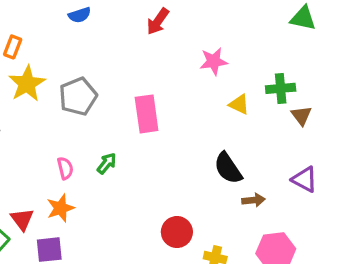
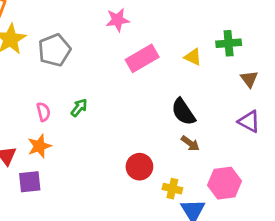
pink star: (214, 61) -> (118, 20), moved
pink rectangle: (147, 114) -> (142, 58), moved, turned 68
brown triangle: (301, 116) -> (249, 79), moved
brown arrow: (253, 200) -> (190, 143), moved, turned 42

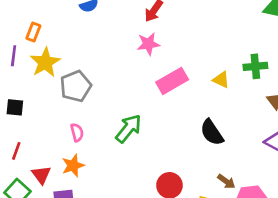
gray pentagon: (54, 50) -> (76, 86), moved
green arrow: (79, 108) -> (129, 129), moved, size x1.6
brown arrow: (190, 143) -> (226, 181), moved

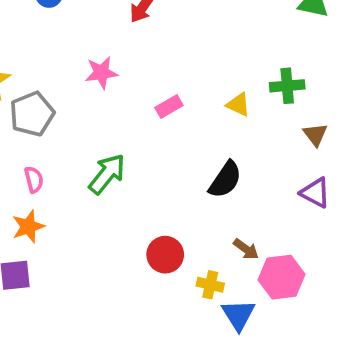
pink star: (148, 44) -> (101, 73), moved
pink rectangle: (172, 81) -> (169, 106), size x0.6
black semicircle: (212, 132) -> (225, 180), turned -112

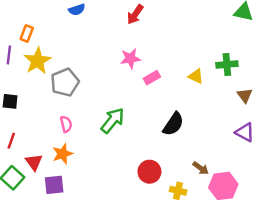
pink star: (101, 73) -> (130, 59), moved
black semicircle: (225, 180) -> (173, 124), moved

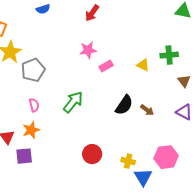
brown arrow: (201, 168) -> (147, 110), moved
red circle: (149, 172) -> (92, 154), moved

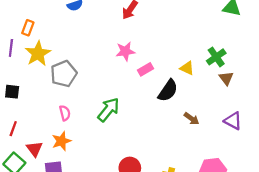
green cross: (169, 55) -> (216, 57), turned -30
brown triangle: (184, 81) -> (226, 78), moved
black semicircle: (124, 105) -> (168, 91), moved

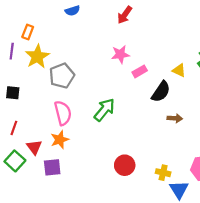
pink semicircle: (65, 113) -> (63, 113), size x1.6
brown arrow: (191, 119) -> (175, 118), moved, turned -32

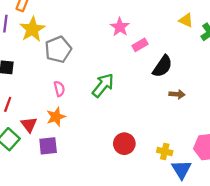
pink star: (120, 54) -> (120, 27), turned -30
yellow triangle: (179, 70) -> (186, 20), moved
pink semicircle: (63, 113) -> (59, 89), size x0.6

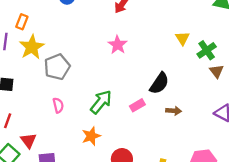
yellow triangle: (186, 20) -> (182, 38), turned 32
pink rectangle: (140, 45) -> (137, 105), moved
orange star: (56, 117) -> (91, 136), moved

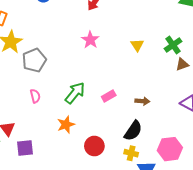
yellow triangle: (182, 38) -> (137, 45), moved
brown triangle: (216, 71) -> (182, 64), turned 48
black semicircle: (159, 83) -> (133, 131), moved

